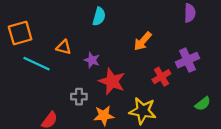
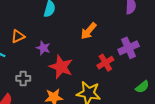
orange triangle: (64, 47) -> (18, 36), turned -40
gray cross: (79, 97) -> (23, 78), moved

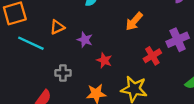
red star: (61, 67) -> (104, 60), size x0.6

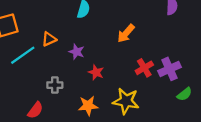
purple cross: (178, 40) -> (170, 69), moved
cyan line: (31, 43) -> (23, 55), turned -60

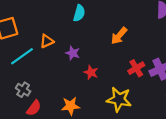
gray cross: (55, 85) -> (23, 90), moved, turned 32
orange star: (88, 106) -> (71, 106), moved

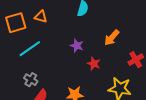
orange arrow: (119, 36) -> (112, 38), moved
orange triangle: (47, 41) -> (41, 17), moved, turned 40

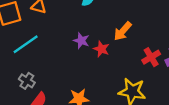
red star: (94, 64) -> (101, 49), moved

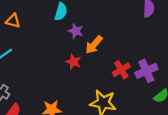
purple star: (81, 41) -> (76, 31), moved

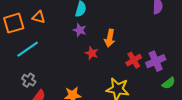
purple star: (76, 31) -> (80, 30), moved
orange arrow: (94, 45) -> (110, 38), turned -30

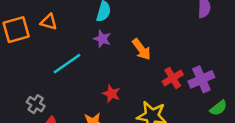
orange arrow: (110, 38) -> (141, 49), turned -48
cyan line: (28, 49) -> (67, 64), moved
red star: (92, 53) -> (111, 94), moved

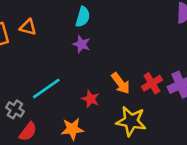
orange arrow: (141, 49) -> (121, 83), moved
cyan line: (67, 64) -> (46, 89), moved

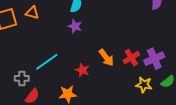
gray cross: (15, 109) -> (22, 78), turned -32
yellow star: (131, 121) -> (144, 85), moved, size x0.7

